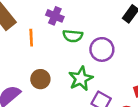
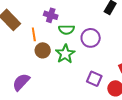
brown circle: (40, 79) -> (43, 50), moved
green star: (81, 79) -> (65, 54), moved

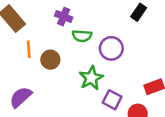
orange line: (34, 34) -> (29, 49), moved
green star: (65, 54) -> (91, 78), moved

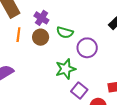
purple cross: (64, 17) -> (41, 18), moved
brown circle: (50, 60) -> (41, 37), moved

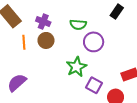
green semicircle: (65, 32) -> (78, 25), moved

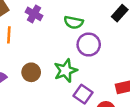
brown circle: (46, 40) -> (31, 72), moved

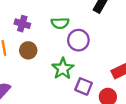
brown circle: (31, 72) -> (28, 50), moved

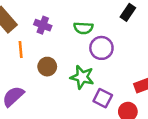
brown circle: (28, 50) -> (47, 67), moved
green star: (63, 69) -> (82, 77), turned -30

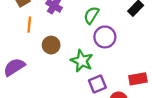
green semicircle: (83, 28) -> (91, 15), turned 108
purple square: (103, 98) -> (97, 84), turned 30

